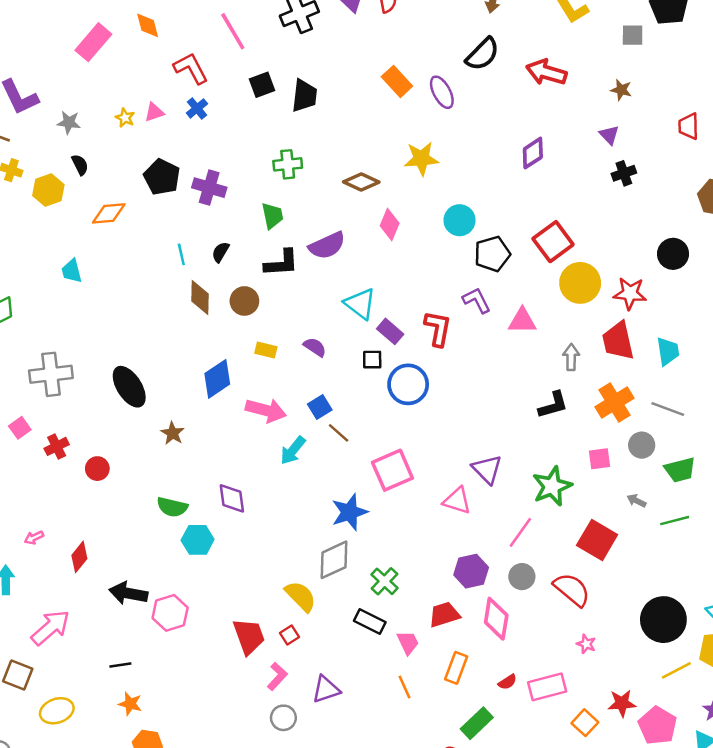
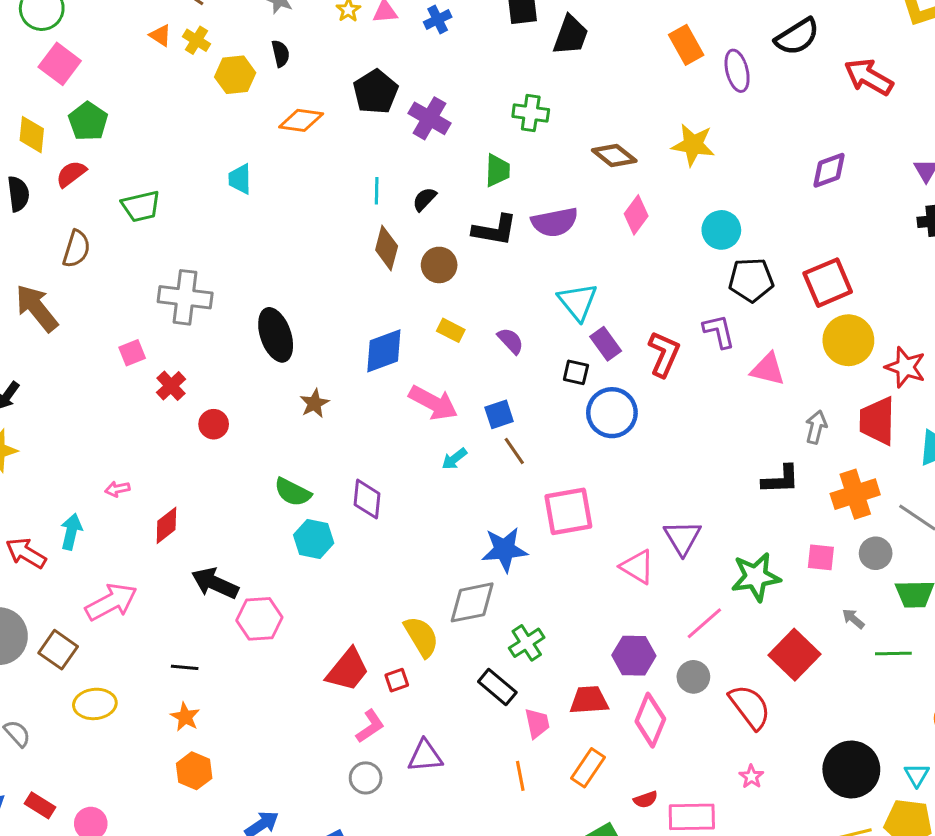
red cross: (57, 446) -> (171, 386), turned -30
cyan arrow: (293, 450) -> (454, 459), size x0.7
red trapezoid: (249, 636) -> (348, 670), turned 45

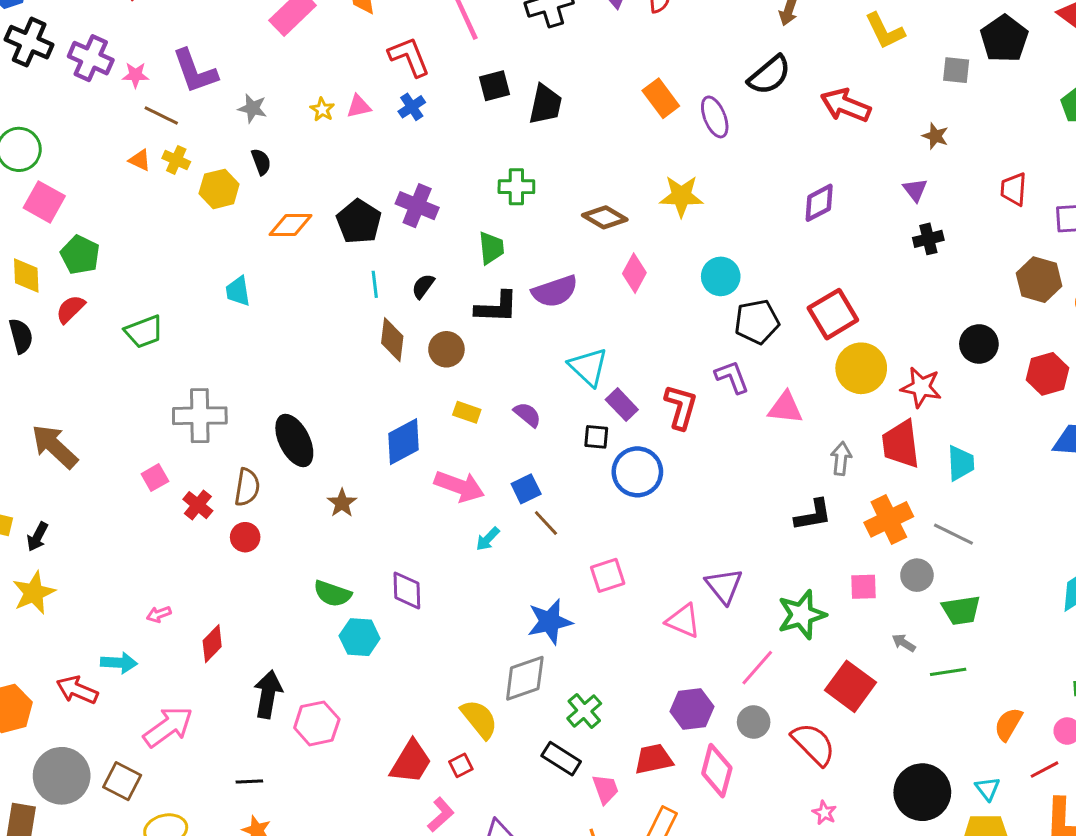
black pentagon: (376, 92) -> (359, 222), moved
brown semicircle: (76, 249) -> (247, 487), moved
pink square: (568, 511) -> (608, 575), size x0.7
cyan arrow: (71, 532) -> (119, 663), turned 88
black arrow: (215, 583) -> (268, 694), turned 84

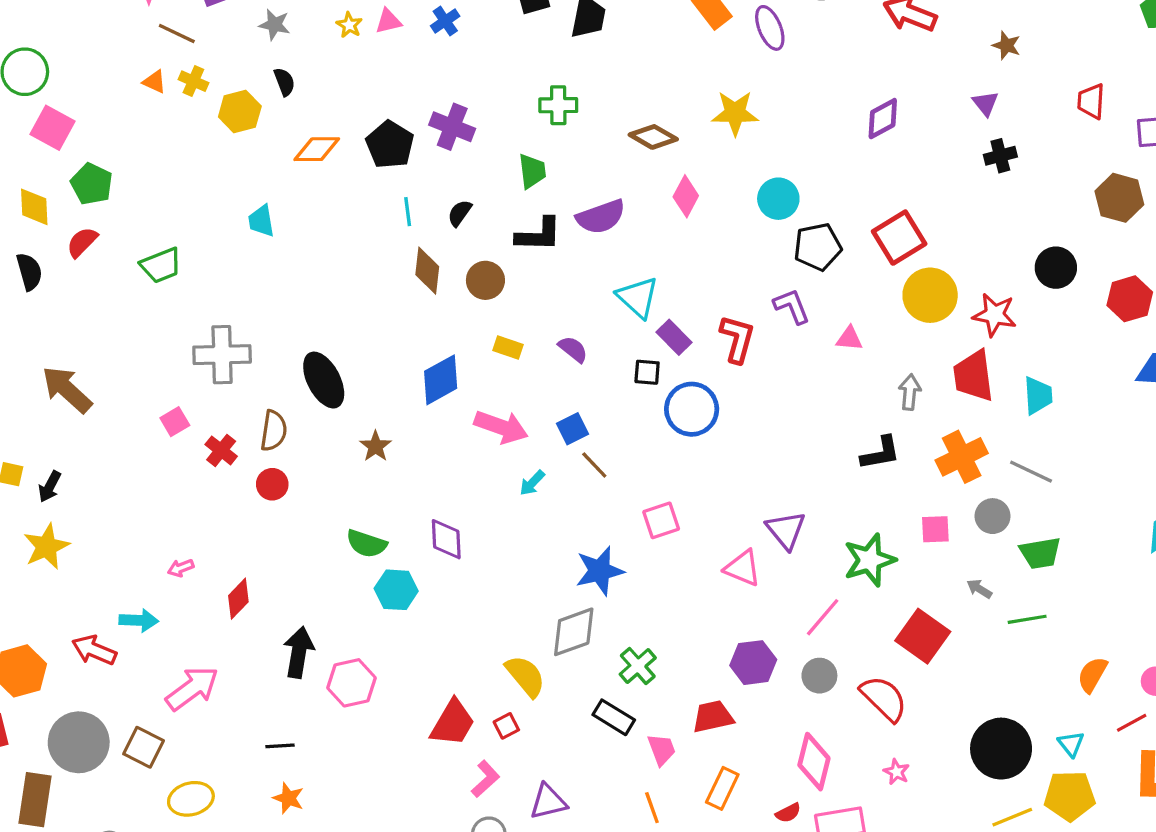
pink triangle: (785, 408) -> (849, 339), size x0.7
pink diamond: (717, 771) -> (814, 762), moved

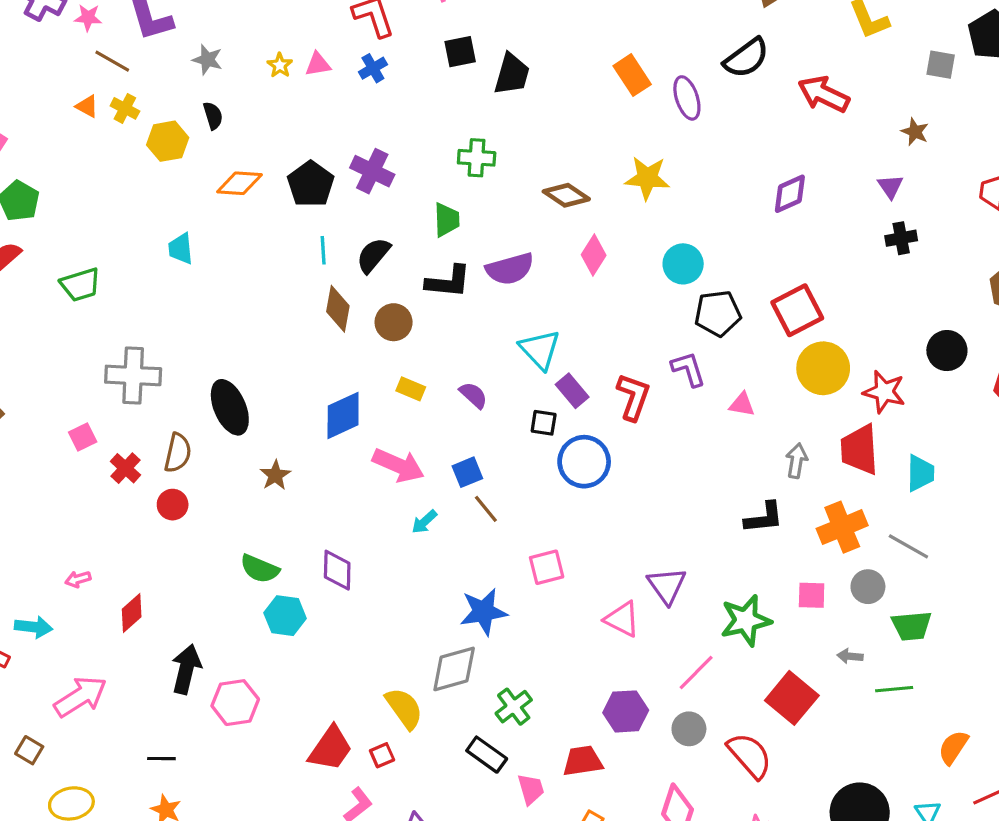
black semicircle: (460, 213) -> (373, 255), size x1.4
gray arrow: (979, 589) -> (850, 656), turned -30
brown square: (144, 747) -> (29, 750), size x0.7

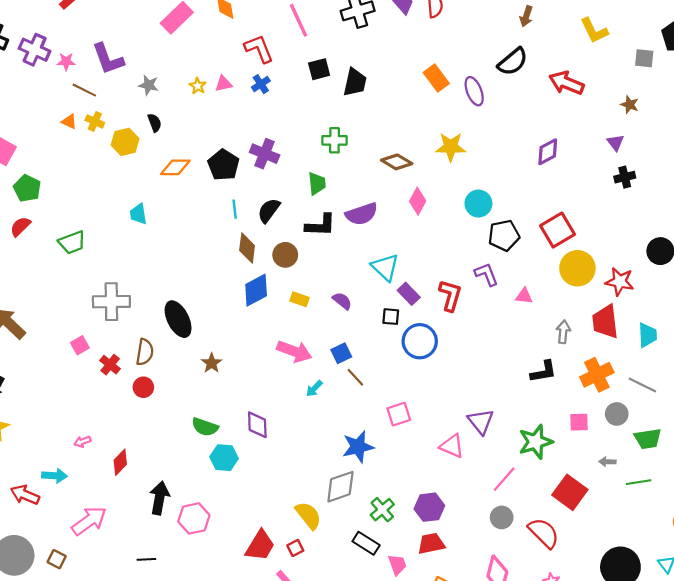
blue diamond: (343, 415) -> (256, 290), moved
purple hexagon: (626, 711) -> (429, 507), moved

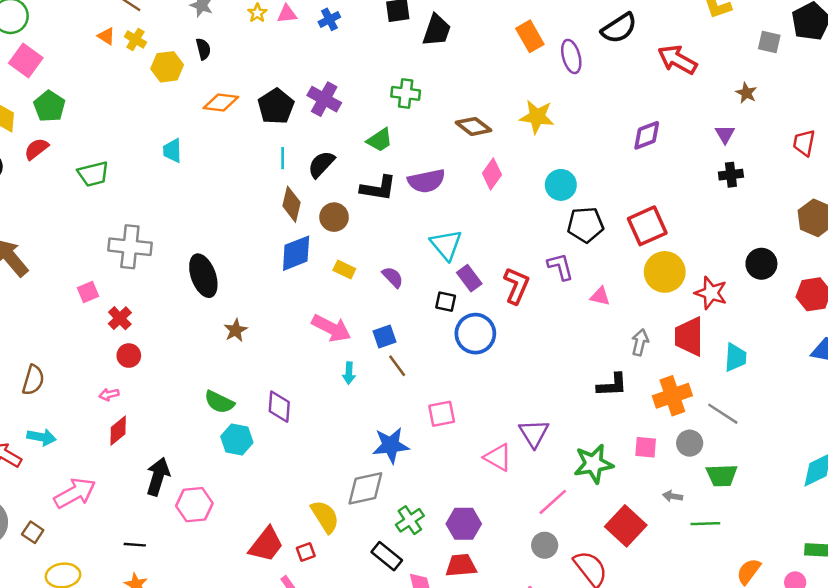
green trapezoid: (317, 183) -> (380, 140), turned 55
brown semicircle: (145, 352) -> (33, 380), moved
red circle: (143, 387) -> (129, 356), moved
cyan arrow: (314, 388) -> (349, 373), turned -48
pink arrow: (83, 442) -> (109, 394), moved

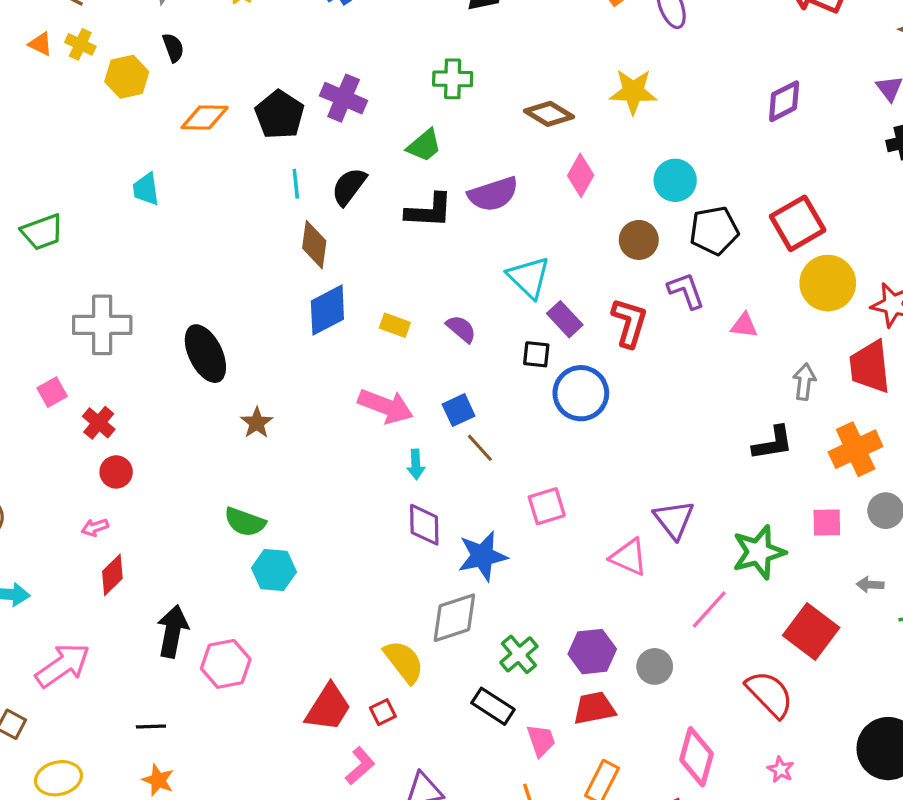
brown circle: (334, 217) -> (639, 240), moved
purple diamond: (279, 407) -> (424, 525), moved
gray circle: (545, 545) -> (655, 666), moved

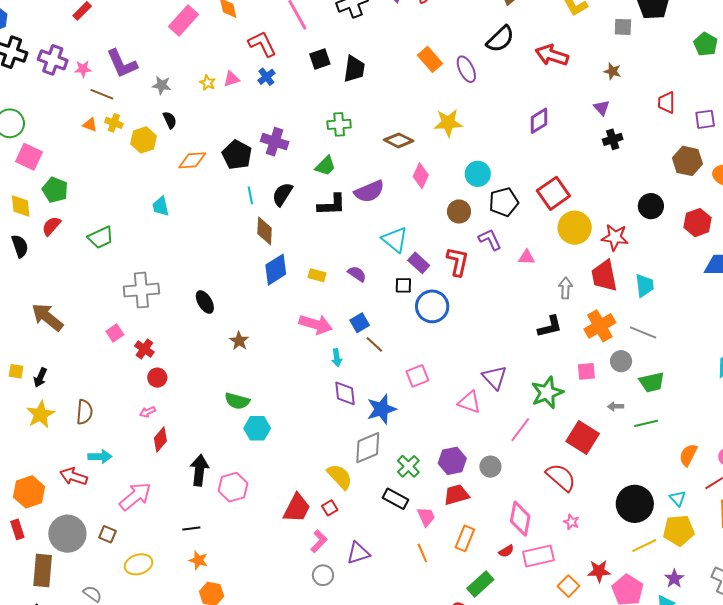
black ellipse: (205, 354) -> (205, 302), size x0.7

